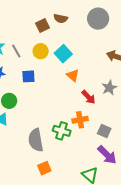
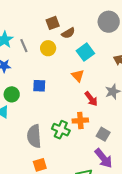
brown semicircle: (61, 19) -> (68, 33), moved, turned -48
cyan square: (63, 54) -> (85, 52), moved
blue square: (28, 76) -> (39, 86), moved

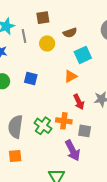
brown square: (53, 23) -> (43, 18), moved
orange triangle: (78, 76) -> (71, 76), turned 32
gray square: (103, 134) -> (85, 131), moved, turned -32
purple arrow: (104, 158) -> (73, 150), moved

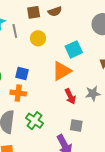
brown semicircle: (70, 33) -> (55, 11), moved
orange triangle: (71, 76) -> (62, 71), size x1.5
orange cross: (64, 121) -> (18, 93), moved

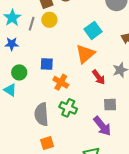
gray line: (15, 31) -> (32, 24), turned 40
yellow circle: (38, 38) -> (49, 20), moved
orange cross: (18, 93) -> (61, 82), moved, turned 35

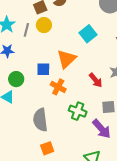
orange triangle: (85, 54) -> (66, 59), moved
green cross: (68, 108) -> (78, 111), moved

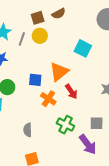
cyan square: (88, 34) -> (83, 48), turned -30
red arrow: (96, 80) -> (71, 92), moved
gray semicircle: (40, 120) -> (28, 130), size x0.6

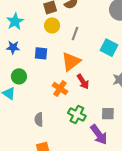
gray line: (22, 39) -> (75, 34), moved
cyan square: (83, 48) -> (109, 48), moved
blue square: (35, 80) -> (41, 53), moved

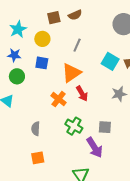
yellow circle: (52, 25) -> (42, 39), moved
green circle: (19, 76) -> (17, 76), moved

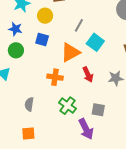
cyan square: (110, 61) -> (95, 42), moved
red arrow: (82, 94) -> (88, 75), moved
orange cross: (59, 99) -> (55, 77), turned -35

